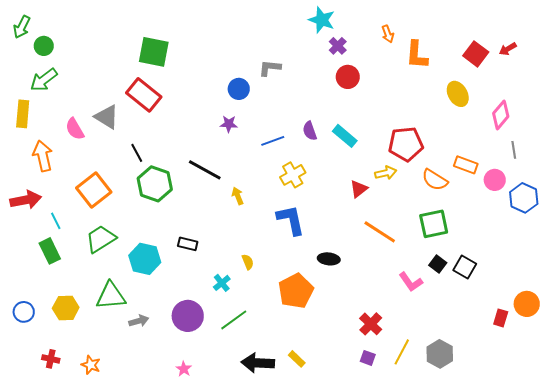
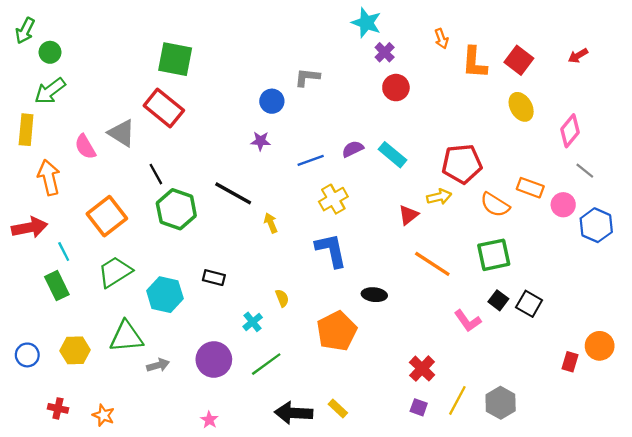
red square: (476, 54) -> (519, 60), moved
purple semicircle: (310, 131) -> (353, 149), turned 84
gray line: (514, 150) -> (585, 171), turned -42

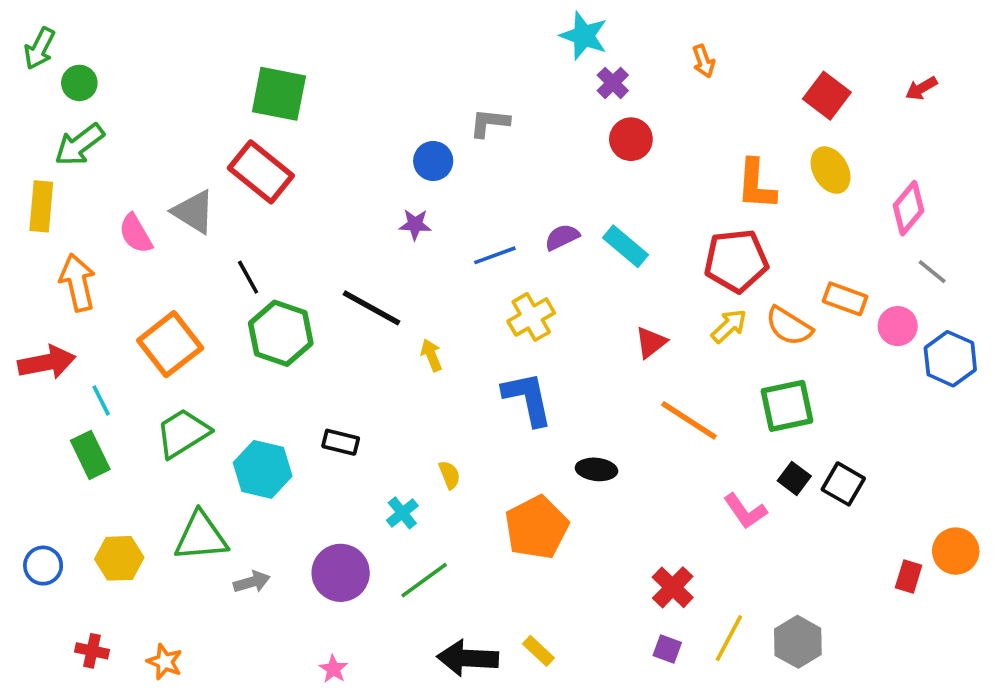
orange L-shape: (474, 63) -> (756, 185), moved
yellow arrow: (439, 197) -> (729, 326), moved, turned -30

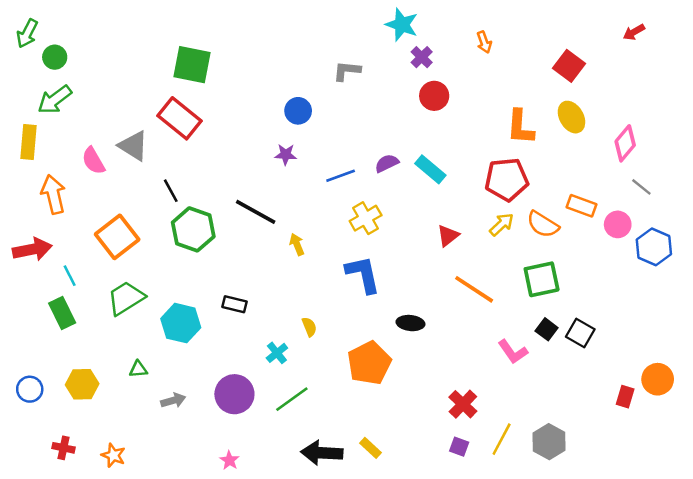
red arrow: (921, 88) -> (634, 32), moved
gray L-shape: (489, 123) -> (347, 71), moved
green triangle: (201, 537) -> (138, 369), size x0.5

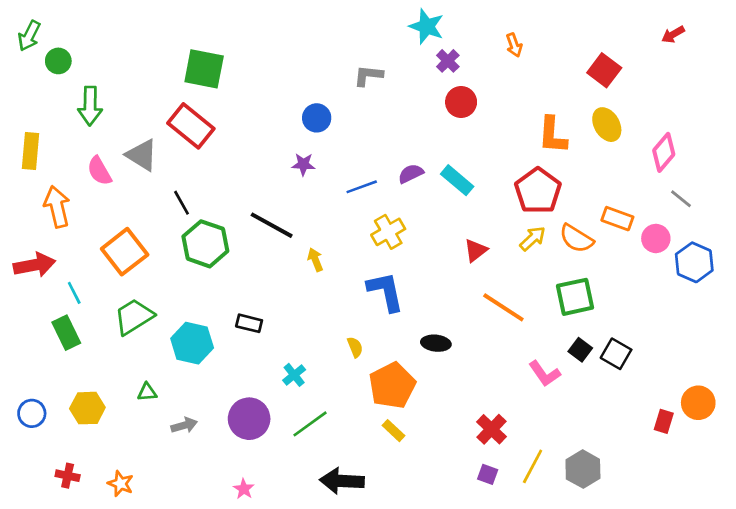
green arrow: (55, 100) -> (90, 106), moved, turned -52
red pentagon: (507, 179) -> (538, 191), turned -30
yellow semicircle: (309, 327) -> (355, 347), moved
yellow rectangle: (371, 448) -> (393, 431), moved

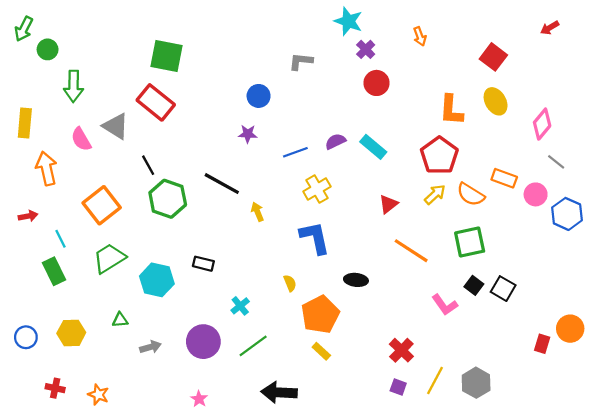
red arrow: (34, 265) -> (28, 216), size x0.6

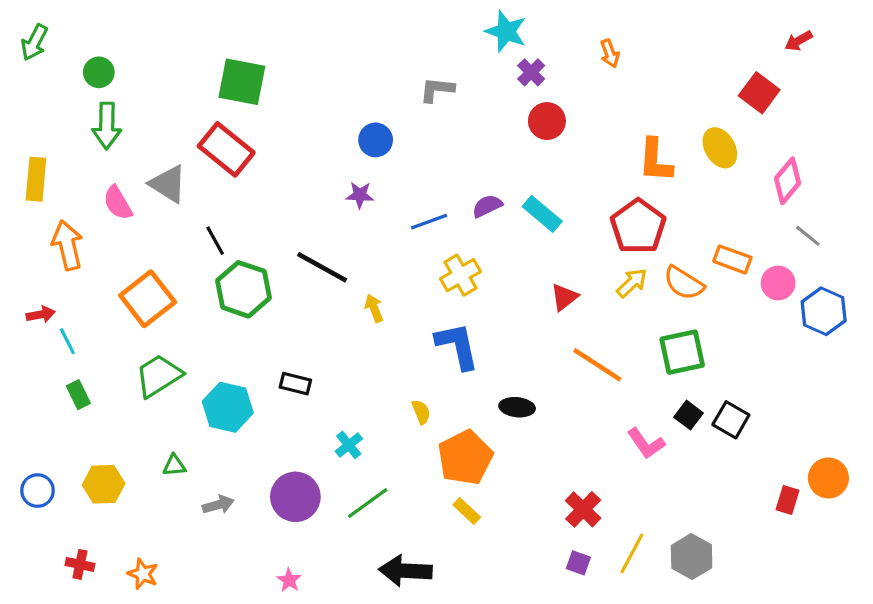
green circle: (48, 49) -> (99, 72), moved
red square: (493, 57) -> (759, 93), moved
cyan line: (61, 239) -> (67, 341), moved
green rectangle: (54, 271) -> (78, 395), size x0.7

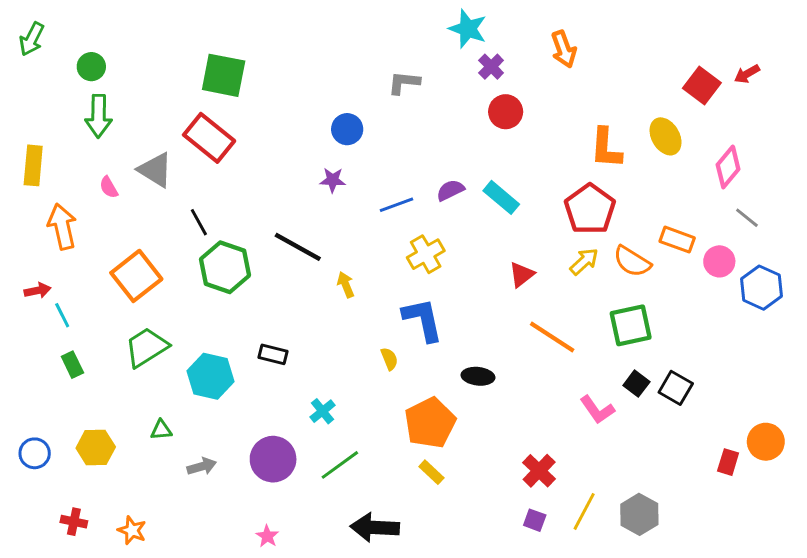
red arrow: (799, 41) -> (747, 74), moved
orange arrow: (610, 53) -> (564, 49), size x1.4
pink semicircle: (118, 203) -> (109, 187), size x0.7
yellow semicircle: (421, 412) -> (389, 359), moved

